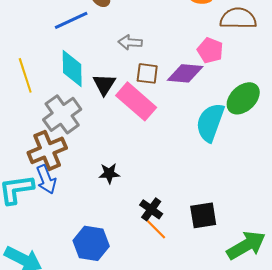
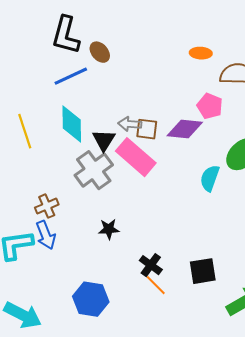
gray arrow: (130, 42) -> (130, 124), moved
gray cross: (62, 114) -> (94, 170), moved
cyan semicircle: (210, 122) -> (210, 178), size x0.7
brown cross: (47, 150) -> (47, 206), size x0.6

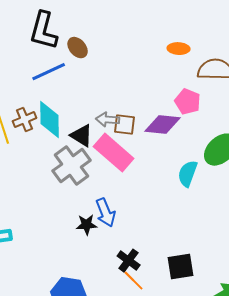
black triangle: (104, 140) -> (82, 136), turned -30
brown cross: (47, 206) -> (25, 120), moved
blue arrow: (46, 235) -> (106, 213), moved

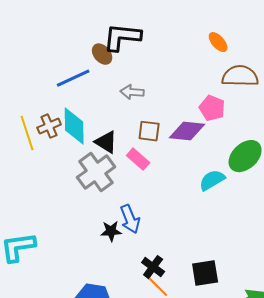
black L-shape: (44, 31) -> (122, 37), moved, turned 81
orange ellipse: (179, 49) -> (218, 42), moved, turned 45
gray arrow: (108, 120) -> (132, 92), moved
pink rectangle: (114, 153) -> (138, 159), size x0.6
cyan semicircle: (188, 174) -> (212, 180), turned 40

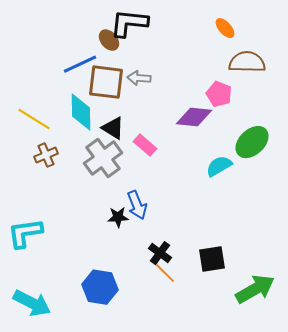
brown cross: (49, 126) -> (46, 155), moved
brown square: (149, 131) -> (106, 82), moved, size x1.6
yellow line: (27, 133) -> (34, 119), turned -40

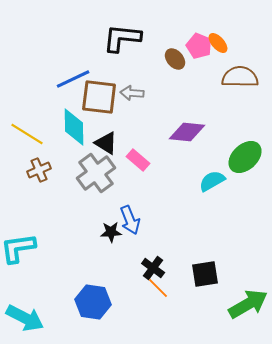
brown ellipse: (109, 40) -> (175, 59), moved
pink pentagon: (219, 94) -> (199, 46), moved

